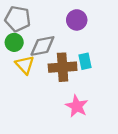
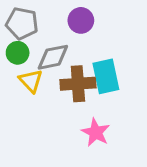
purple circle: (77, 20) -> (81, 20), moved
cyan rectangle: (85, 61) -> (106, 76), size x1.6

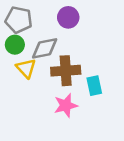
cyan rectangle: (106, 76) -> (94, 86), moved, size x0.7
pink star: (96, 132) -> (66, 105), moved, turned 30

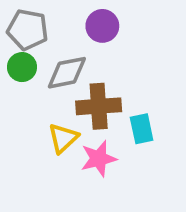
yellow triangle: (26, 68) -> (63, 138), moved, turned 30

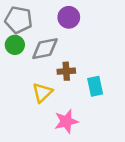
brown cross: (99, 106) -> (66, 71), size x0.6
pink star: (99, 159) -> (66, 121), moved

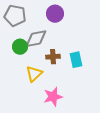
green circle: (15, 45) -> (20, 47), moved
cyan rectangle: (95, 86) -> (76, 60), moved

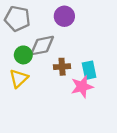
yellow triangle: (34, 74) -> (19, 78), moved
pink star: (53, 97) -> (82, 87), moved

